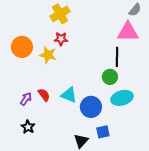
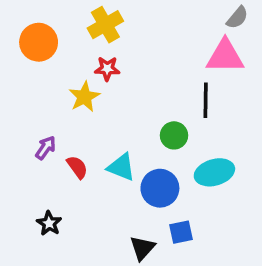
orange circle: (22, 47) -> (39, 42), moved
yellow star: (48, 55) -> (84, 97), turned 30
green circle: (110, 77) -> (174, 135), moved
purple arrow: (26, 99) -> (46, 148), moved

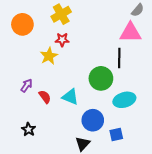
green circle: (174, 135) -> (101, 78), size x1.5
blue circle: (160, 188) -> (93, 120), moved
blue square: (181, 232) -> (116, 134), moved

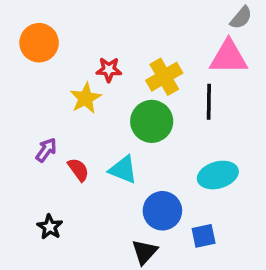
yellow cross: (61, 14) -> (164, 77), moved
green circle: (101, 78) -> (152, 121), moved

